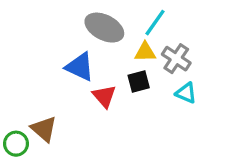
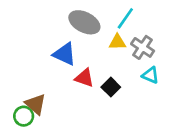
black square: (139, 81) -> (111, 87), moved, turned -30
red triangle: (104, 96) -> (84, 78), turned -30
green circle: (16, 144) -> (24, 116), moved

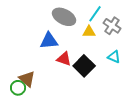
gray cross: (143, 47) -> (112, 26), moved
blue triangle: (65, 54) -> (49, 41), turned -30
black square: (111, 87) -> (84, 66), size x1.5

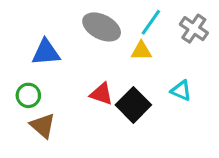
gray cross: (112, 26) -> (194, 29), moved
blue triangle: (49, 41) -> (46, 52), moved
green circle: (18, 88) -> (28, 95), moved

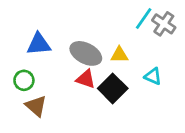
cyan line: (151, 22) -> (144, 18), moved
gray ellipse: (102, 27) -> (86, 53), moved
yellow triangle: (141, 51) -> (119, 55), moved

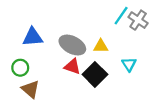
cyan triangle: (153, 76) -> (129, 64), turned 35

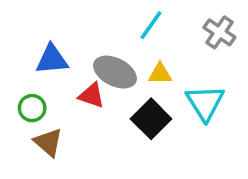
cyan line: (121, 16) -> (151, 25), moved
cyan triangle: (129, 64) -> (205, 103), size x1.6
red triangle: (72, 67) -> (92, 95), moved

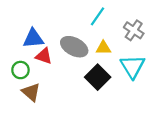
gray cross: (219, 32) -> (134, 30), moved
red triangle: (92, 95) -> (44, 56), moved

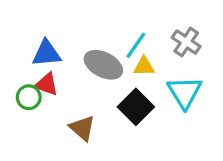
cyan line: (98, 16) -> (136, 45), moved
red triangle: (44, 56) -> (47, 84), moved
brown triangle: (31, 92) -> (82, 128), moved

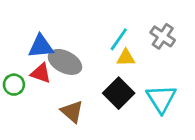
gray ellipse: (103, 65) -> (65, 62), moved
cyan triangle: (185, 92) -> (161, 99), moved
green circle: (29, 97) -> (14, 85), moved

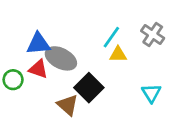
black square: (119, 93) -> (89, 88), moved
cyan triangle: (161, 99) -> (151, 93), size x0.7

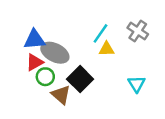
red triangle: (38, 69) -> (35, 62), turned -48
green circle: (13, 80) -> (45, 77), moved

